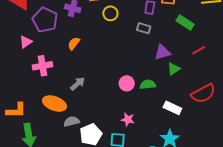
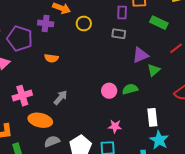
orange semicircle: (74, 43) -> (51, 58), turned -112
pink cross: (43, 66) -> (22, 96), moved
white rectangle: (172, 108) -> (152, 117), moved, turned 66
gray semicircle: (72, 121) -> (52, 141), moved

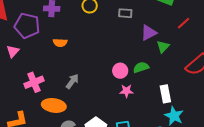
pink star: (115, 126) -> (126, 91), moved

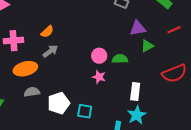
orange semicircle: (60, 43) -> (47, 32), moved, turned -64
orange ellipse: (54, 105) -> (25, 69), turned -40

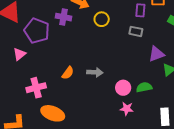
gray arrow: (50, 51) -> (95, 72), moved, turned 49
orange ellipse: (25, 69) -> (53, 113), turned 45

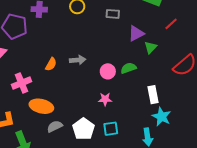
pink star: (127, 109) -> (105, 99), moved

